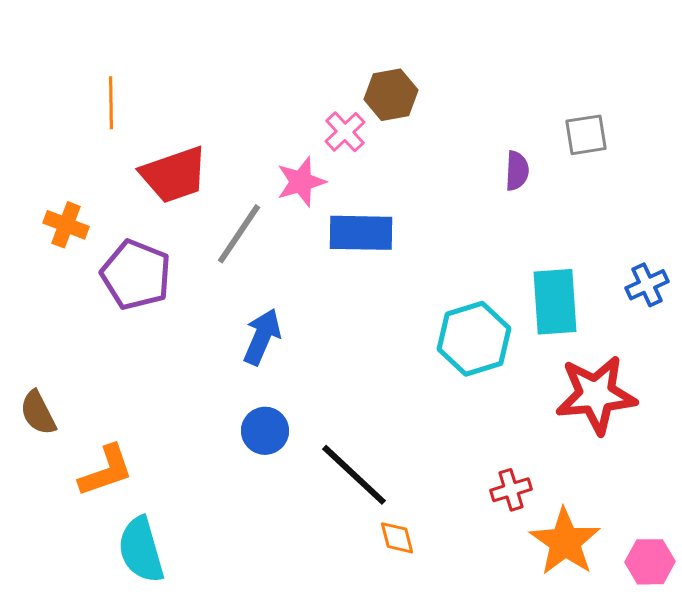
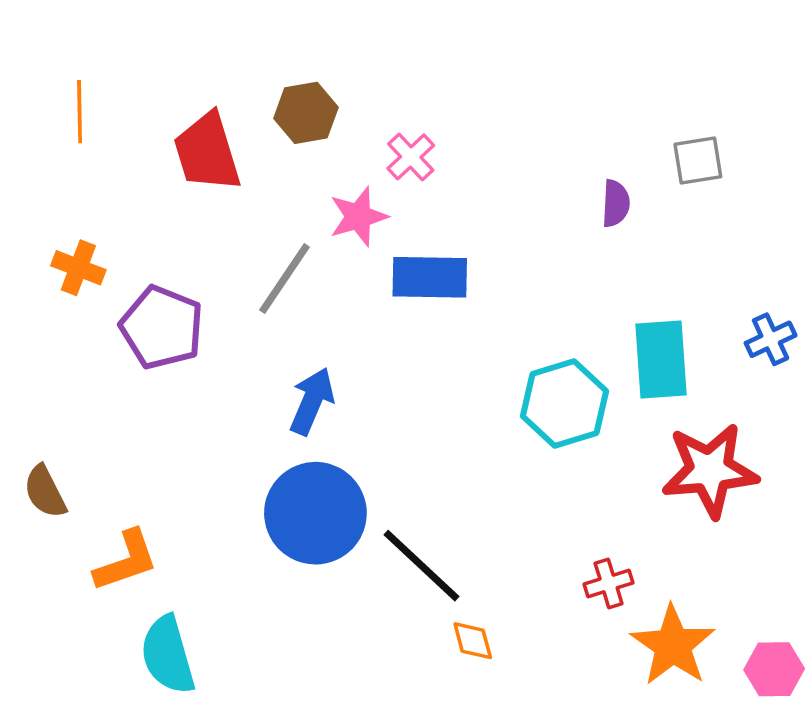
brown hexagon: (391, 95) -> (306, 113), moved
orange line: (111, 103) -> (80, 112), moved
red trapezoid: (174, 175) -> (207, 152), moved, turned 92
blue circle: (265, 431) -> (315, 513), size x1.8

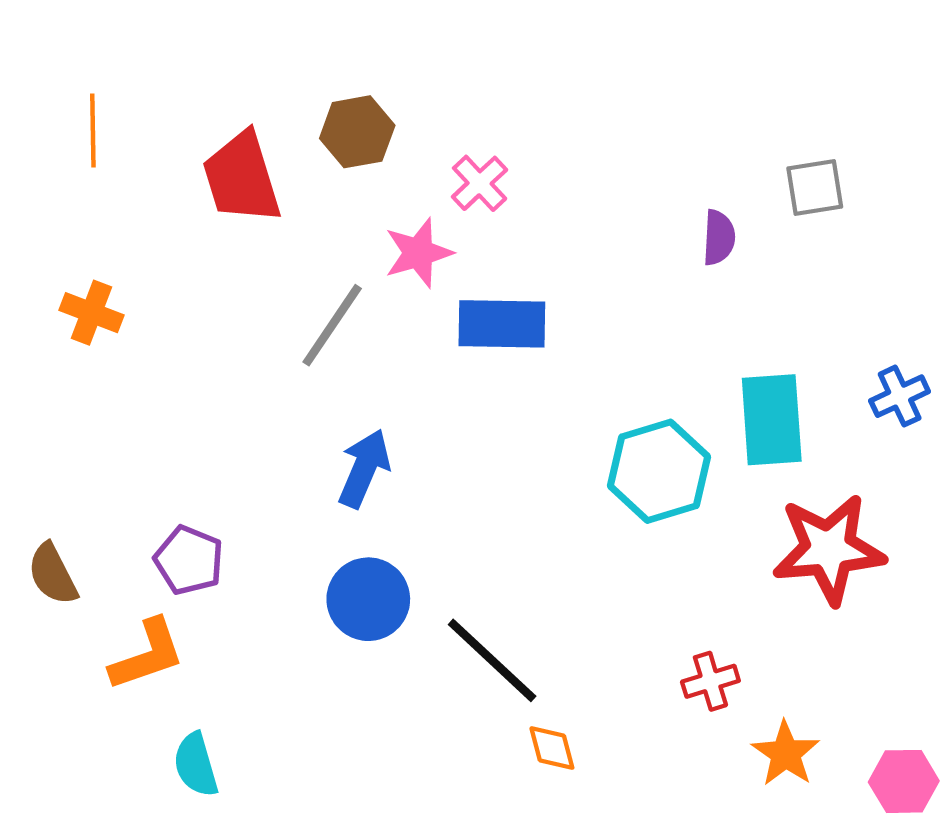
purple pentagon: (162, 327) -> (189, 560), moved, size x0.7
blue circle: (315, 513) -> (368, 599), size x0.7
orange star: (673, 645) -> (786, 754), size x0.7
cyan semicircle: (168, 655) -> (196, 765), size x0.7

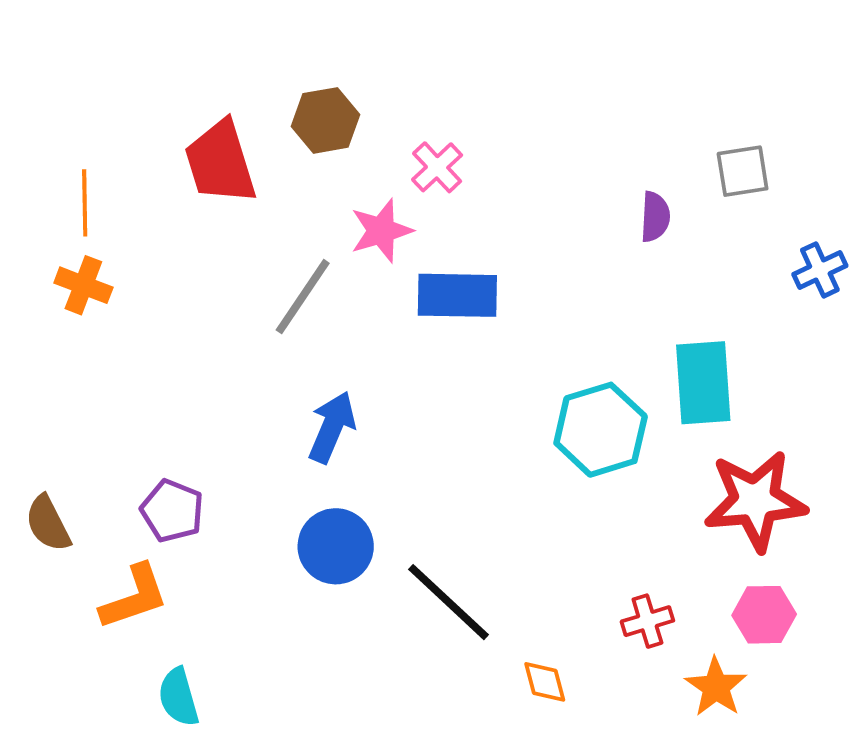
orange line: (93, 130) -> (85, 203), moved
blue cross: (900, 396) -> (820, 270), moved
orange diamond: (552, 748) -> (545, 682), moved
pink hexagon: (904, 781) -> (764, 615), moved

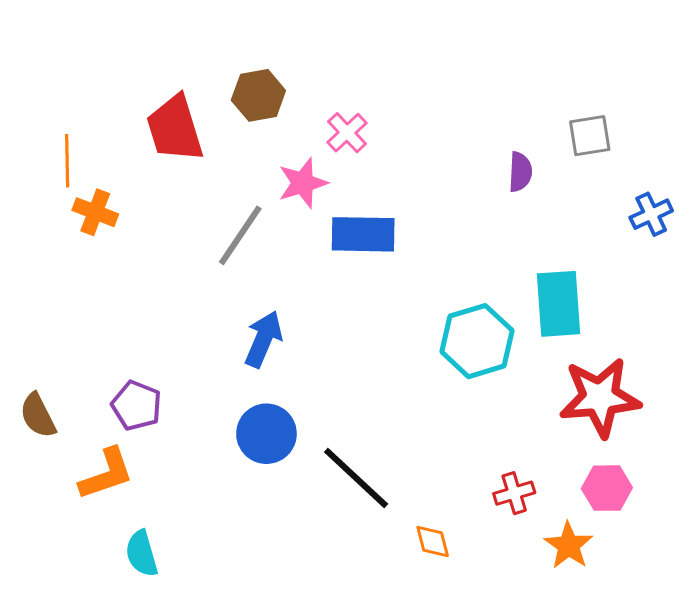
orange cross: (83, 285) -> (95, 212), moved

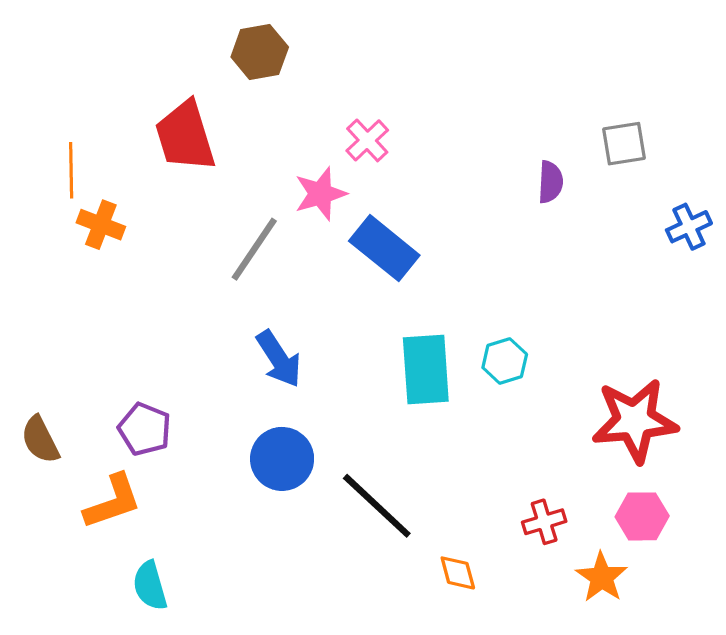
brown hexagon: (258, 95) -> (260, 52), moved
blue rectangle: (363, 234) -> (384, 248), turned 38
cyan rectangle: (558, 304) -> (426, 369), moved
blue arrow: (263, 339) -> (279, 359), turned 124
cyan hexagon: (477, 341) -> (505, 361), size x0.6

